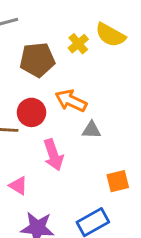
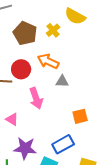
yellow cross: (78, 44) -> (53, 30), moved
brown pentagon: (37, 60) -> (25, 33), turned 30

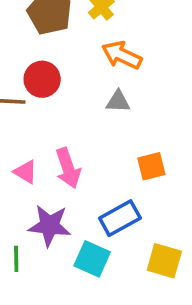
orange arrow: (48, 61) -> (122, 55), moved
pink arrow: (36, 98) -> (68, 168), moved

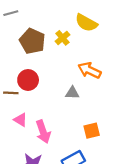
orange arrow: (122, 55) -> (89, 70), moved
pink triangle: (25, 172) -> (20, 120), moved

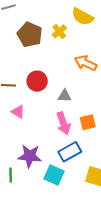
red circle: (28, 80) -> (37, 81), moved
gray triangle: (72, 93) -> (65, 96), moved
pink arrow: (43, 132) -> (63, 123), moved

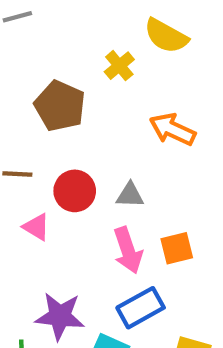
brown pentagon: (30, 35) -> (60, 106), moved
red circle: (37, 81) -> (75, 191), moved

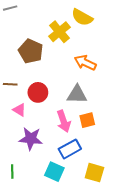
yellow cross: (119, 66) -> (59, 32), size x1.5
gray triangle: (130, 195) -> (77, 94), moved, size x1.5
purple star: (60, 316) -> (31, 139), moved

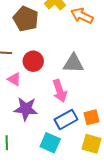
orange arrow: (85, 63) -> (82, 16), moved
orange square: (87, 120) -> (91, 117), moved

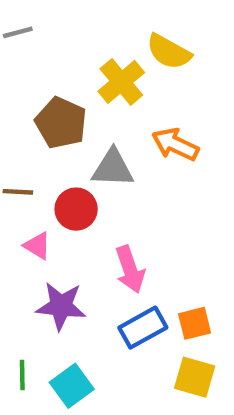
orange arrow: (82, 16) -> (175, 144), moved
gray triangle: (73, 63) -> (113, 168), moved
cyan square: (50, 143) -> (72, 386), moved, turned 30

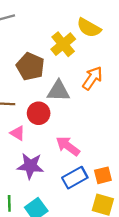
orange arrow: (175, 144) -> (92, 78), turned 100
pink arrow: (130, 269) -> (68, 146), turned 145

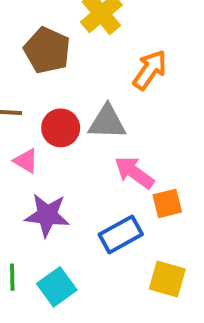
gray triangle: (58, 91) -> (107, 122), moved
pink arrow: (68, 146) -> (134, 172), moved
orange square: (103, 175) -> (167, 203), moved

